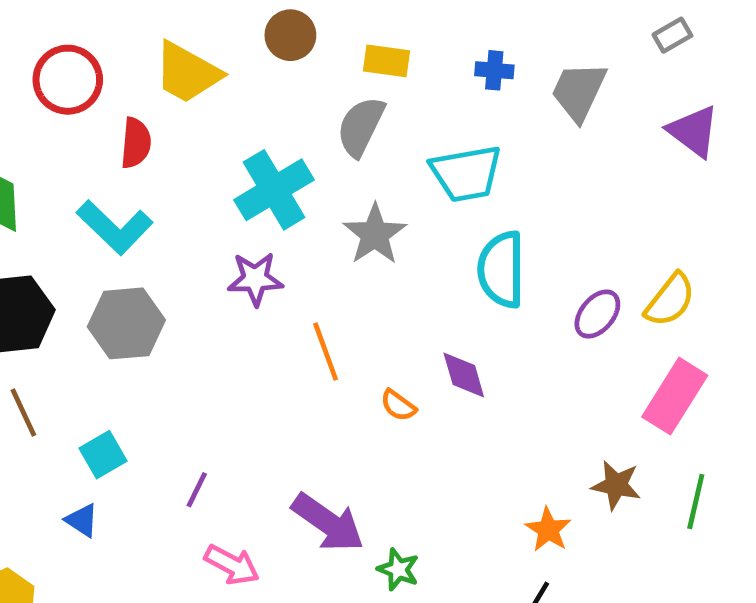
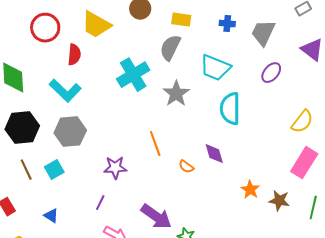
cyan trapezoid: (466, 173) -> (215, 68), turned 32
purple star: (255, 279) -> (115, 168), moved
purple ellipse: (597, 314) -> (271, 73), moved
cyan square: (103, 455) -> (54, 170), moved
orange star: (548, 530) -> (250, 190), moved

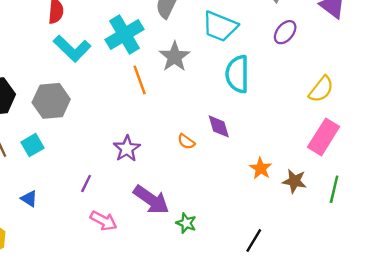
cyan L-shape: (65, 91) -> (72, 48), moved
orange line: (155, 144) -> (140, 80), moved
purple star: (115, 168) -> (127, 149), moved, turned -30

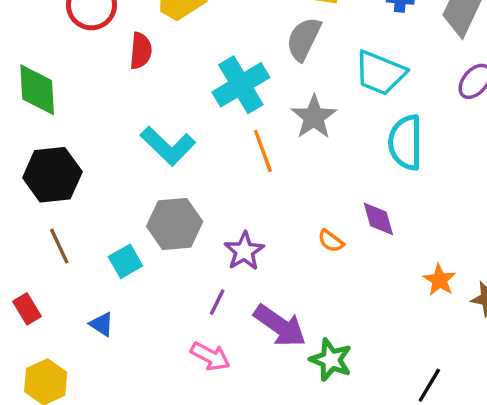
cyan L-shape: (72, 48) -> (168, 146), moved
gray hexagon: (51, 101) -> (175, 224), moved
cyan square: (33, 145) -> (125, 261), moved
purple line: (86, 183) -> (217, 302), moved
green star: (186, 223) -> (331, 360), size x1.4

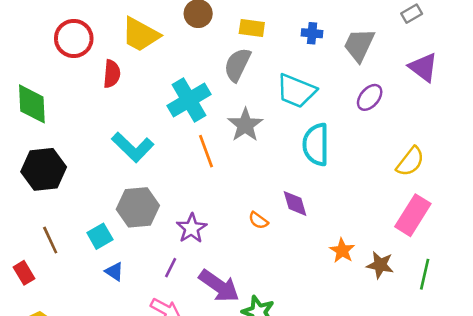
brown line: (59, 246) -> (50, 240), moved
blue triangle: (102, 324) -> (114, 272), moved

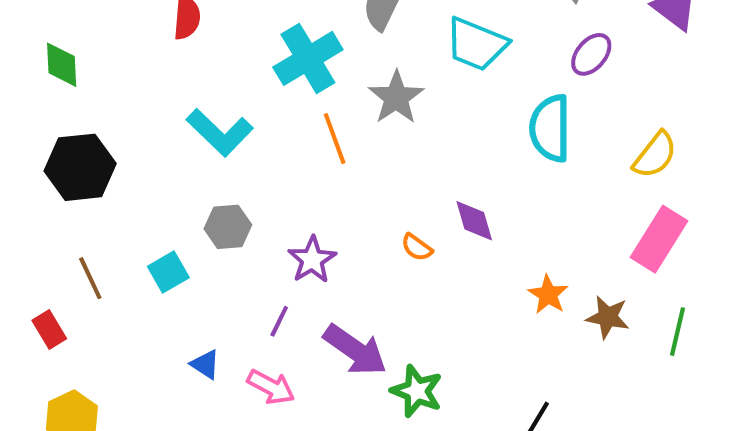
green diamond: (32, 104) -> (62, 65), size x0.7
cyan semicircle: (316, 145) -> (550, 128), moved
gray hexagon: (138, 207) -> (228, 227), size x0.7
blue triangle: (114, 272) -> (205, 364), moved

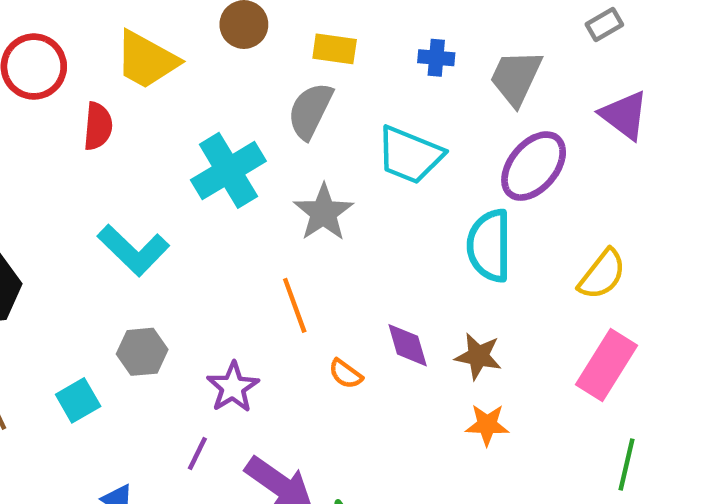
purple ellipse: (591, 54) -> (534, 166), size x1.5
orange line: (335, 139) -> (295, 305), moved
orange star: (548, 295) -> (487, 425), turned -30
brown star: (608, 317) -> (478, 356), moved

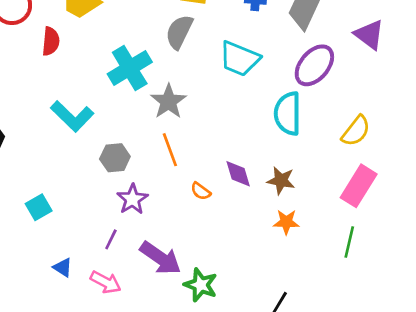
gray star: (323, 212) -> (169, 101), moved
gray hexagon: (142, 352) -> (115, 158), moved
green line: (626, 465) -> (349, 242), moved

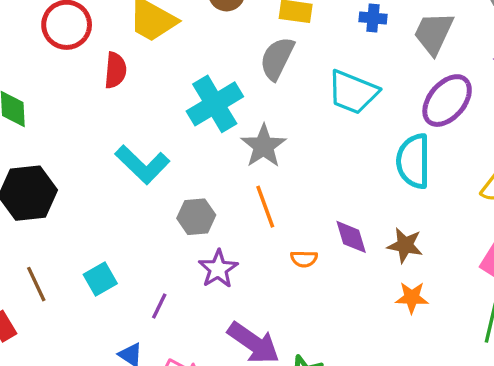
orange semicircle: (201, 191) -> (304, 259), turned -35
purple line: (111, 239) -> (159, 306), moved

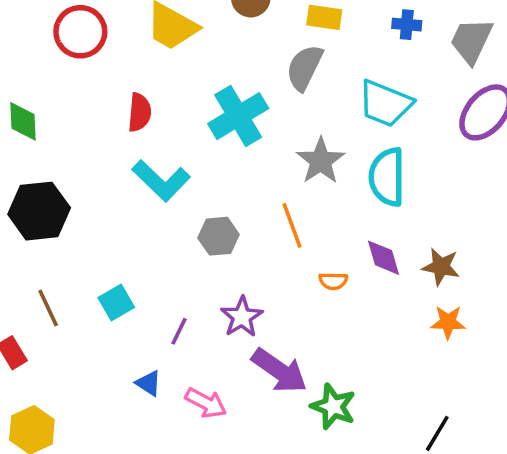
red semicircle: (115, 70) -> (140, 112), moved
gray star: (264, 146) -> (321, 161), moved
cyan semicircle: (413, 161) -> (387, 177), moved
purple star: (218, 269) -> (242, 317), moved

